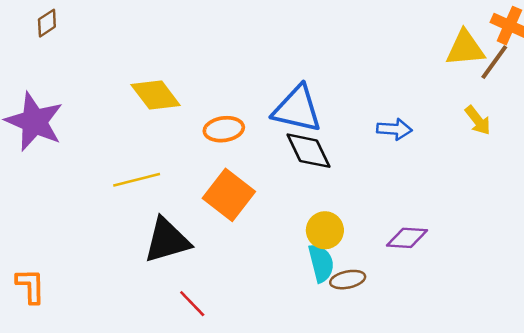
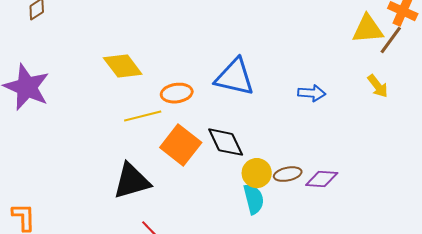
black diamond: (308, 151) -> (226, 142), moved
yellow line: (137, 180) -> (143, 116), moved
brown ellipse: (348, 280) -> (288, 174), moved

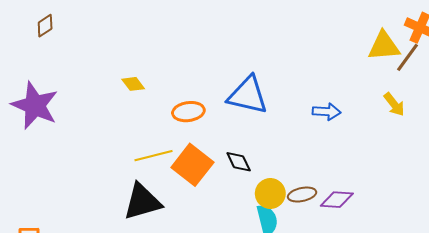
yellow diamond: (123, 66) -> (133, 84), size x0.6
yellow line: (143, 116) -> (154, 156), moved
black diamond: (226, 142) -> (239, 162), size x0.7

